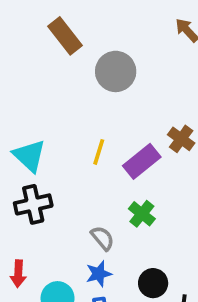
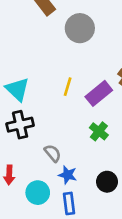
gray semicircle: (103, 238) -> (53, 153), moved
blue star: (99, 274) -> (68, 175), turned 30

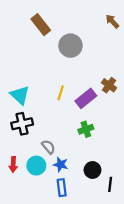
green cross: (99, 131) -> (86, 129), turned 32
cyan circle: (38, 193) -> (36, 166), moved

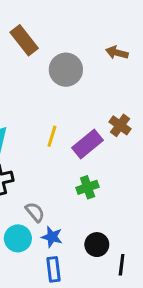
brown arrow: (112, 21) -> (117, 53), moved, turned -32

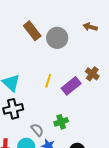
brown rectangle: (24, 40) -> (32, 31), moved
green cross: (88, 187) -> (61, 122), moved

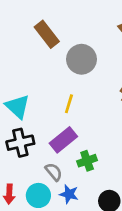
gray circle: (57, 38) -> (81, 59), moved
purple rectangle: (71, 86) -> (63, 140), moved

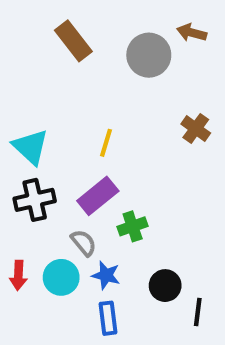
gray circle: (81, 59) -> (149, 55), moved

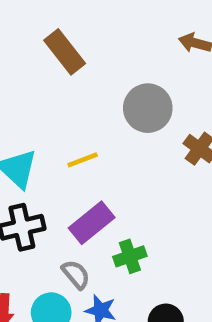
gray circle: (149, 55) -> (148, 108), moved
yellow line: (106, 143) -> (83, 160), moved, turned 52

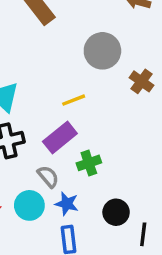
yellow line: (83, 160) -> (74, 100), moved

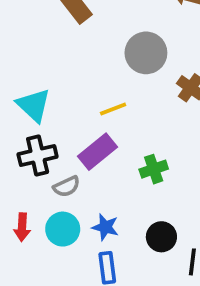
green cross: (89, 163) -> (154, 169), moved
gray semicircle: (48, 177) -> (67, 186), moved, turned 105

